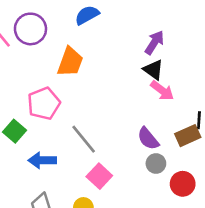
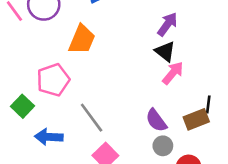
pink arrow: (162, 91) -> (173, 73), turned -90

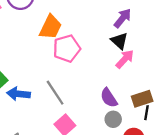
pink pentagon: (53, 80) -> (67, 49), moved
black line: (208, 104) -> (146, 113), moved
blue arrow: (49, 137) -> (18, 94), moved

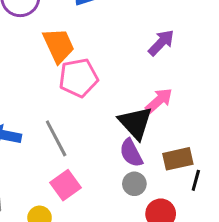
orange trapezoid: (51, 27) -> (59, 45), turned -56
black triangle: (119, 41) -> (135, 123), moved, size x1.4
black line: (146, 113) -> (196, 180), moved

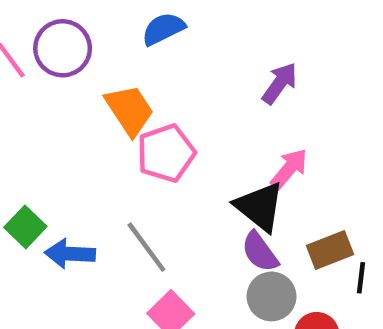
gray circle: (134, 184) -> (272, 296), size x1.4

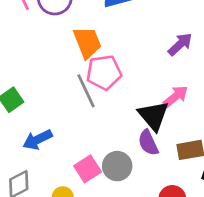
gray line: (146, 247) -> (86, 91), moved
blue arrow: (70, 254) -> (38, 140), moved, turned -40
gray circle: (272, 296) -> (117, 166), moved

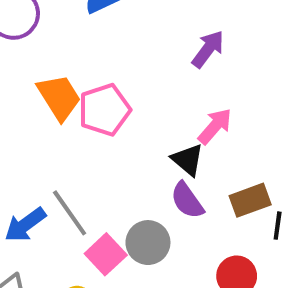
orange trapezoid: (87, 42) -> (59, 97), moved
gray line: (86, 91) -> (70, 213), moved
black triangle: (153, 116) -> (188, 160), size x0.7

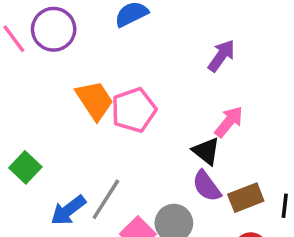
brown rectangle: (250, 200) -> (246, 198), moved
gray line: (70, 213) -> (106, 199), turned 69

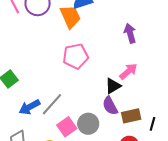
purple arrow: (221, 56) -> (130, 33), turned -60
orange trapezoid: (95, 100) -> (70, 17), moved
black triangle: (206, 151) -> (113, 86), turned 42

